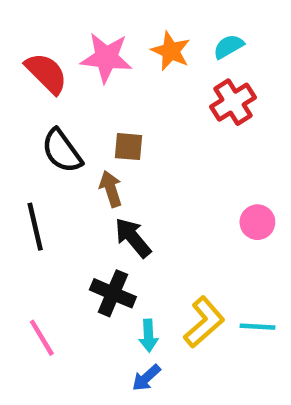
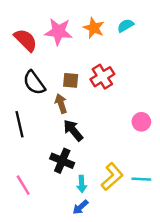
red cross: (233, 102) -> (102, 77), moved

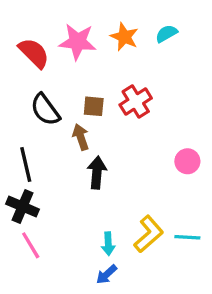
black arrow: (73, 130) -> (97, 173), turned 45
black cross: (62, 161) -> (23, 207), moved

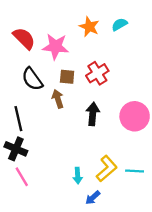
pink star: (77, 42) -> (55, 46), moved
pink circle: (187, 161) -> (135, 116), size x1.6
black arrow: (97, 173) -> (93, 114), moved
blue arrow: (107, 274) -> (93, 198), moved

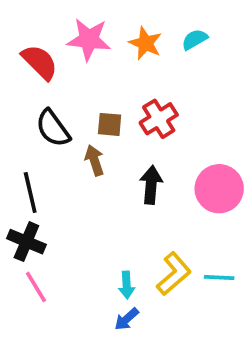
pink star: (55, 46) -> (89, 39), moved
blue arrow: (93, 198) -> (127, 319), moved

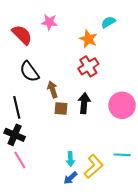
pink star: (89, 39) -> (49, 22), size x0.7
orange star: (145, 43) -> (88, 39), moved
brown square: (110, 124) -> (61, 108), moved
yellow L-shape: (174, 274) -> (94, 166), moved

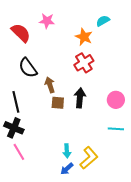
pink circle: (122, 105) -> (116, 100), size x0.7
cyan line: (122, 155) -> (116, 129), moved

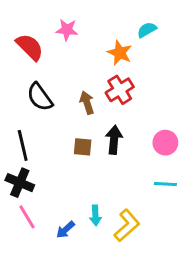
brown arrow: (50, 85) -> (87, 103), moved
blue arrow: (67, 169) -> (65, 230), moved

